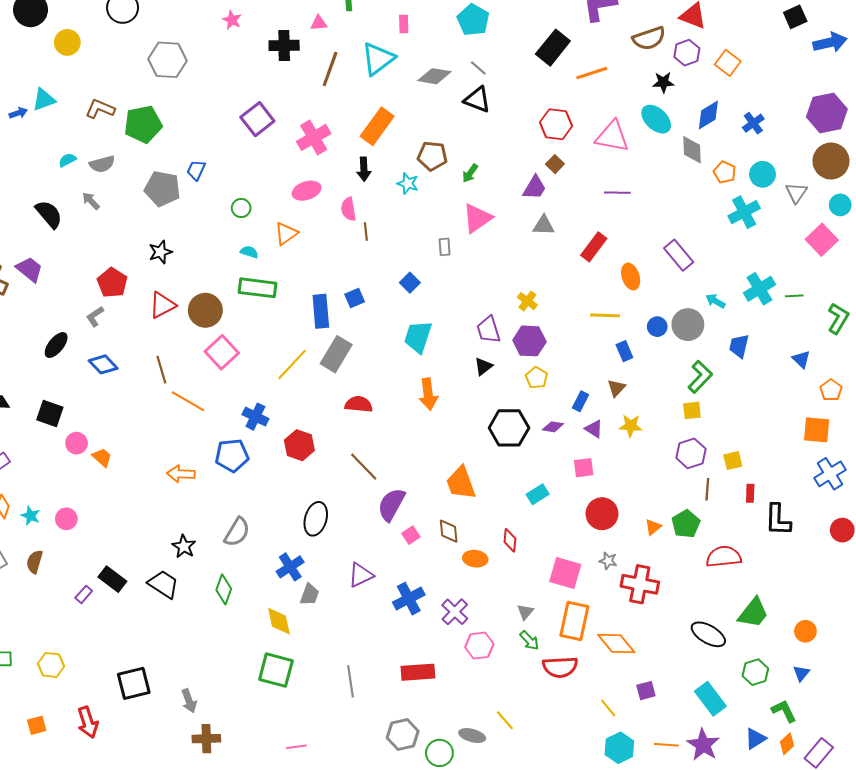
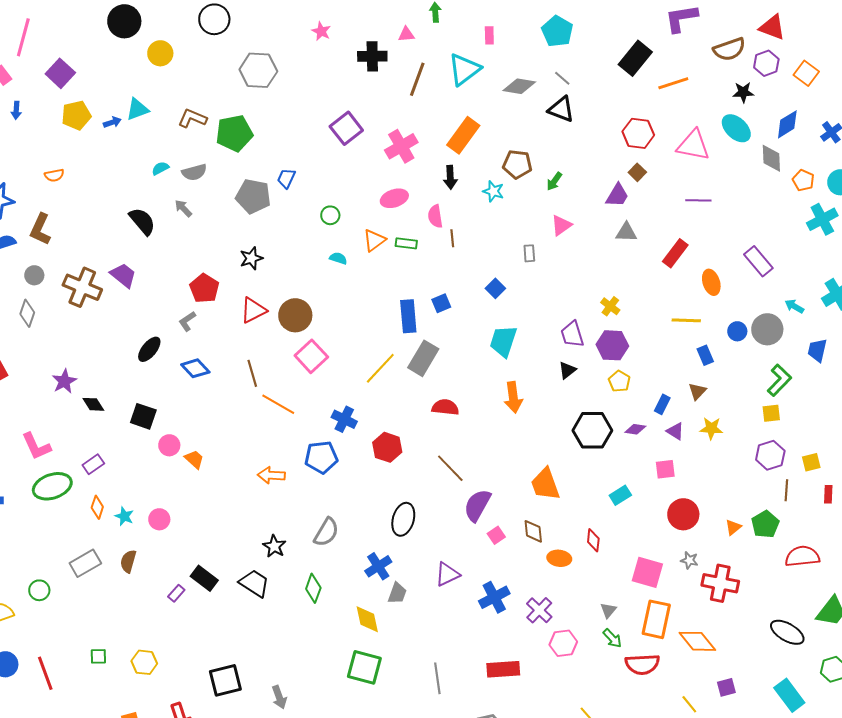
pink triangle: (477, 218) -> (561, 225), size x0.7
green rectangle: (257, 288) -> (406, 243), moved, size x0.6

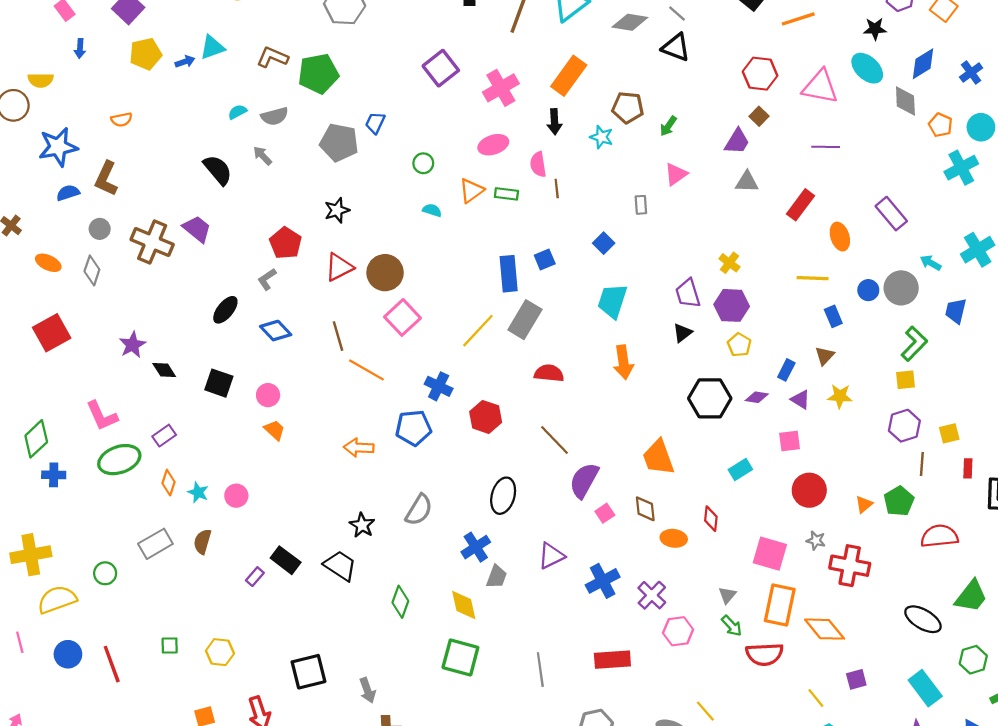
pink circle: (169, 445) -> (268, 395), moved
green diamond: (313, 588) -> (400, 602), moved

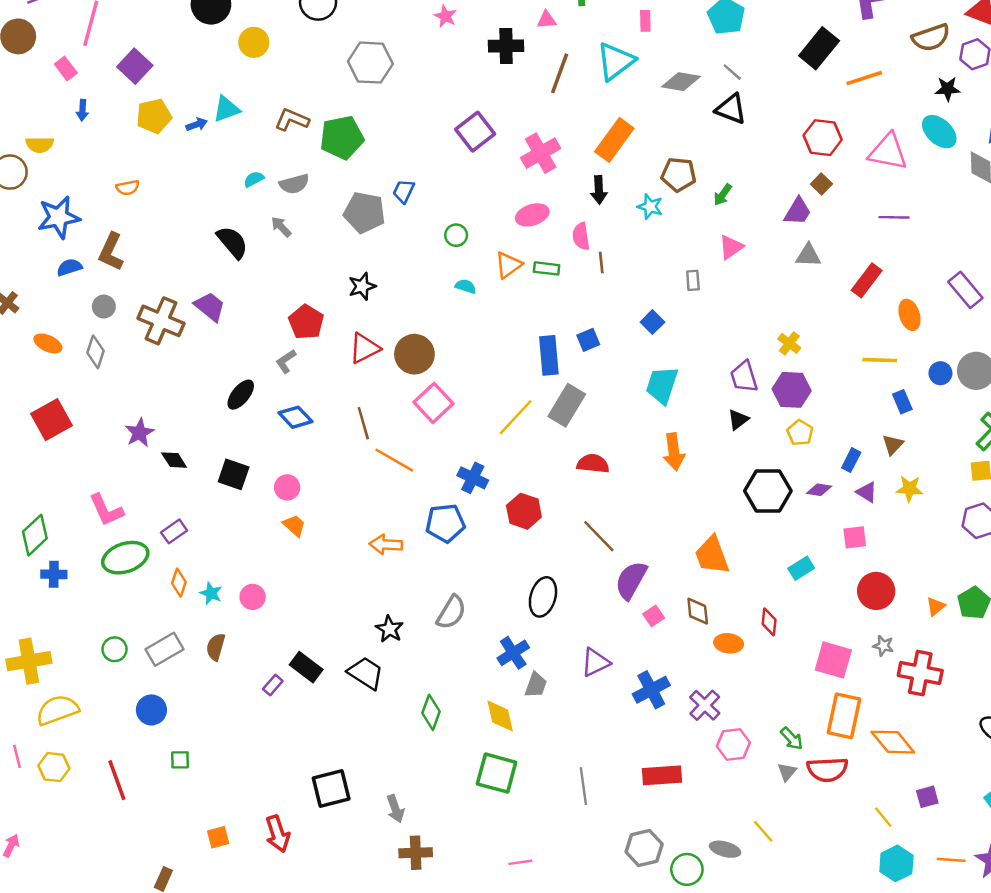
green circle: (105, 573) -> (115, 649), moved
gray triangle: (727, 595) -> (787, 772), moved
yellow hexagon: (220, 652) -> (54, 767), moved
blue circle: (68, 654) -> (151, 710), moved

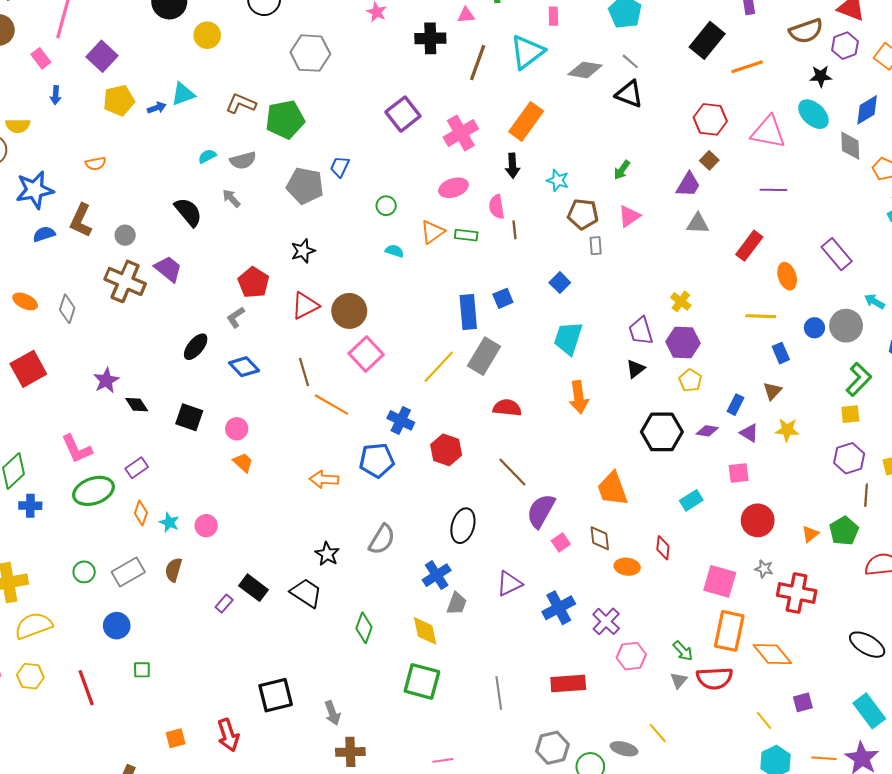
brown pentagon: (679, 174) -> (583, 214), moved
gray circle: (104, 307) -> (125, 235), moved

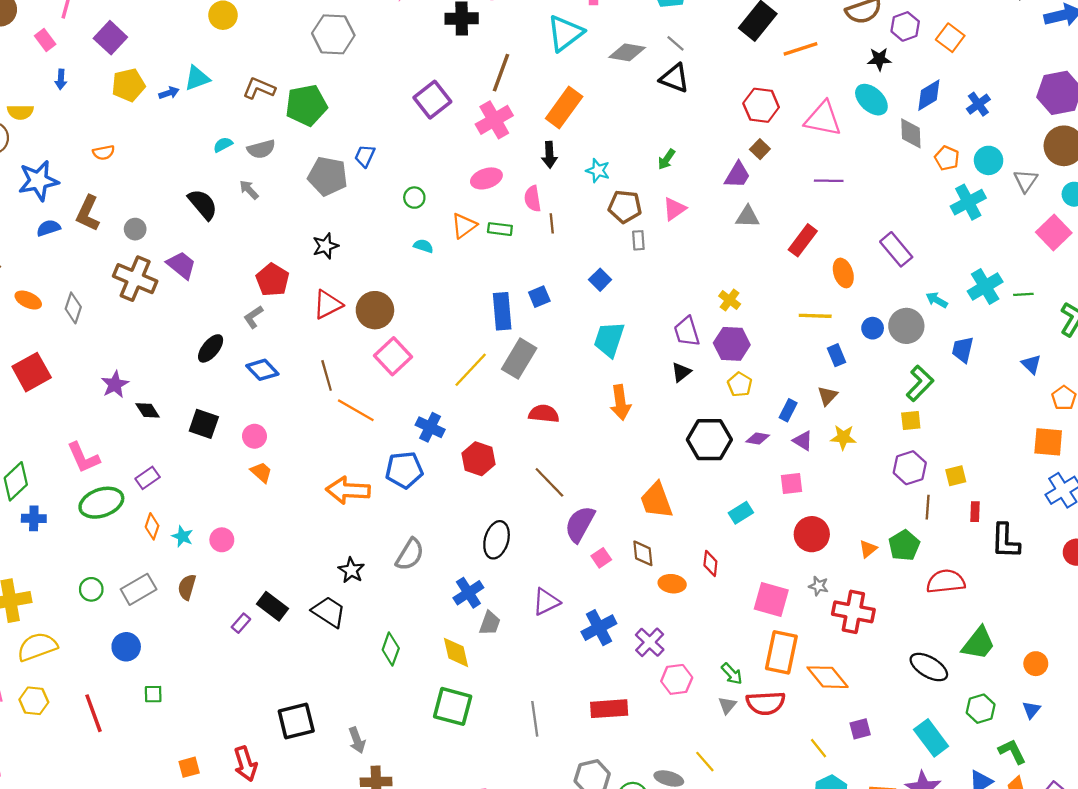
brown line: (478, 63) -> (501, 73), moved
orange arrow: (324, 479) -> (348, 490), size x1.4

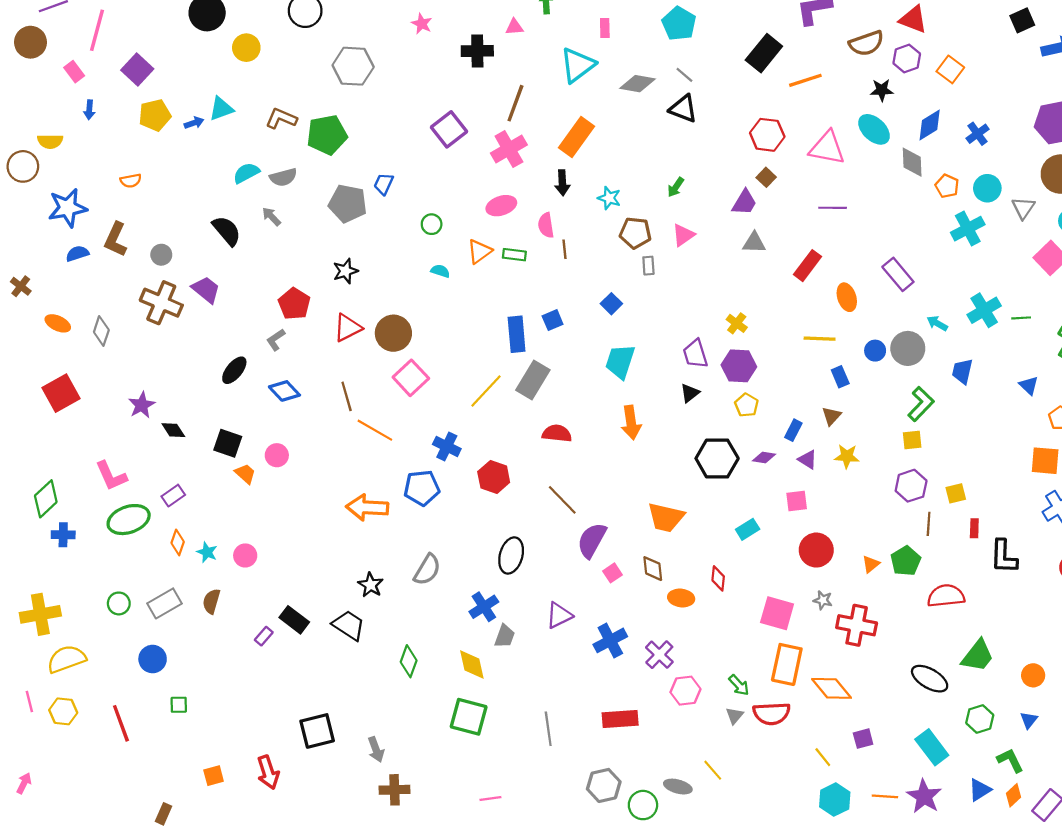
cyan semicircle: (223, 145) -> (246, 173), size x1.4
orange trapezoid: (261, 472) -> (245, 474), moved
orange trapezoid: (656, 500) -> (666, 517), turned -57

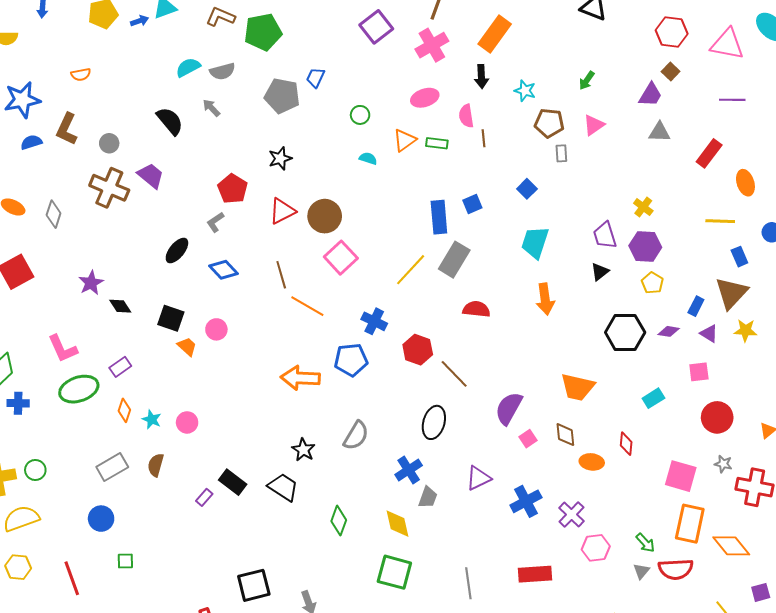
brown triangle: (832, 416) -> (731, 293), size x1.8
brown line: (562, 500) -> (454, 374), moved
green circle: (119, 603) -> (35, 470), moved

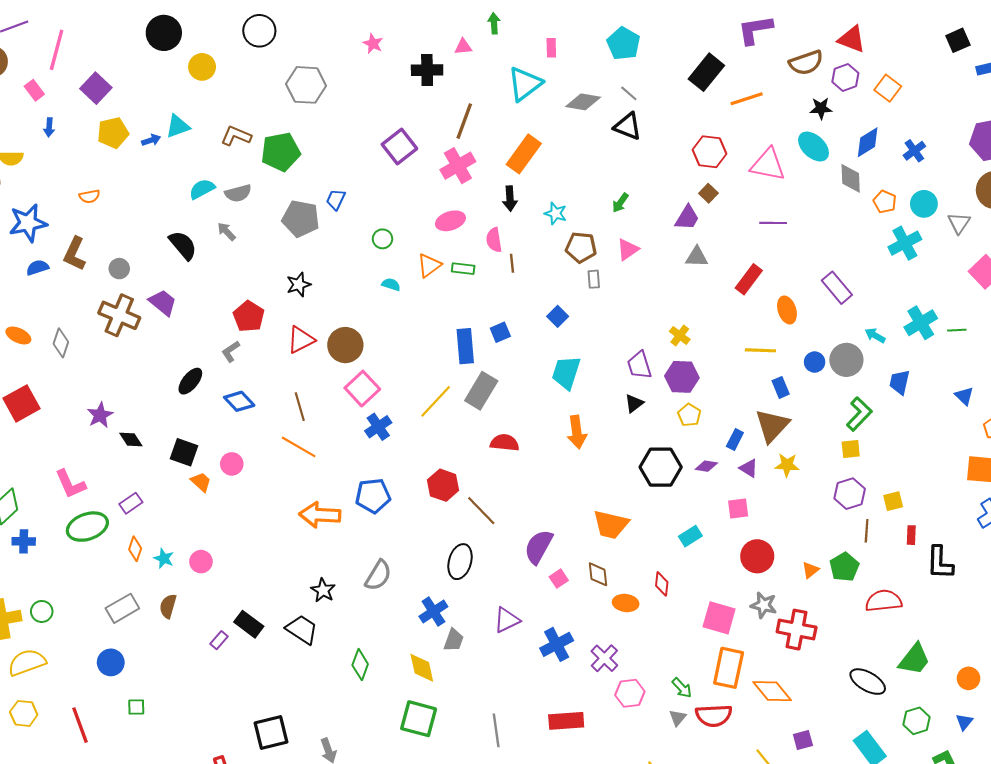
orange line: (307, 306) -> (299, 447), moved
blue cross: (374, 321) -> (378, 427), moved, turned 30
gray star: (723, 464) -> (764, 605), size x1.4

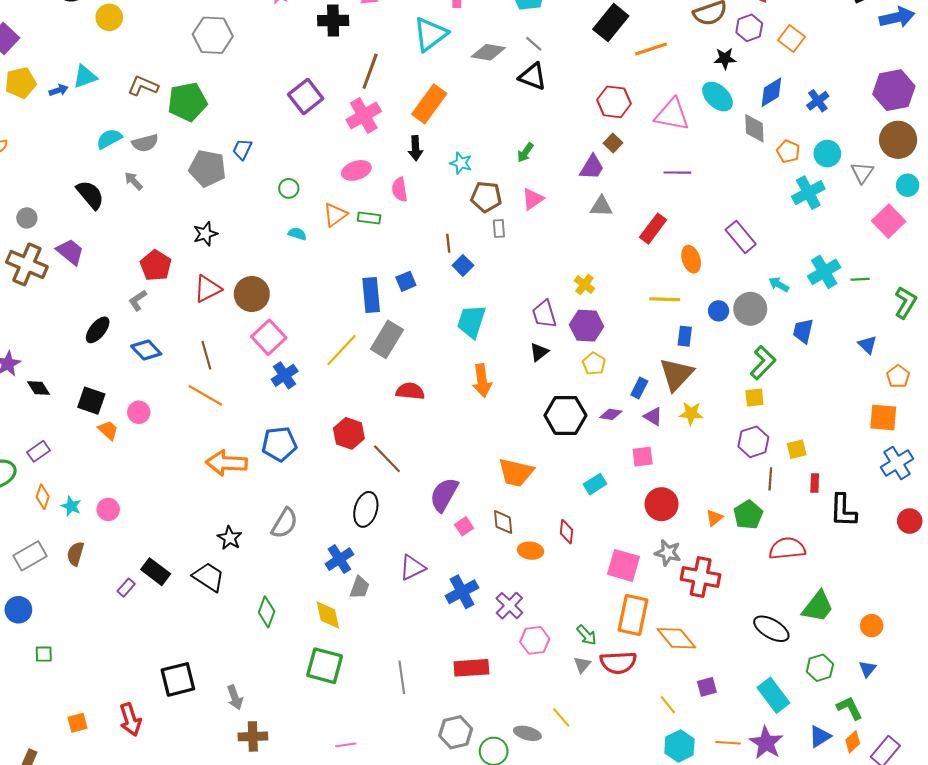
brown line: (512, 263) -> (448, 243), moved
blue rectangle: (781, 387) -> (685, 336), turned 30

